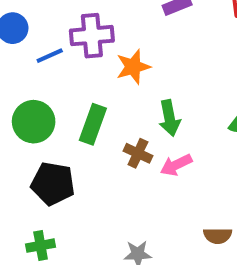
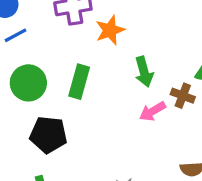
blue line: (50, 56) -> (16, 35), moved
brown cross: (138, 153) -> (183, 96), moved

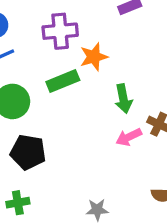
green rectangle: (79, 82) -> (63, 81), moved, turned 48

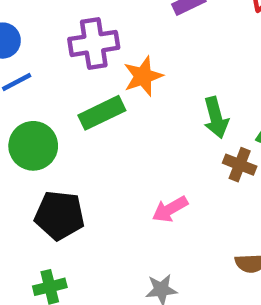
green arrow: (123, 99) -> (216, 118), moved
pink arrow: (129, 137) -> (170, 209), moved

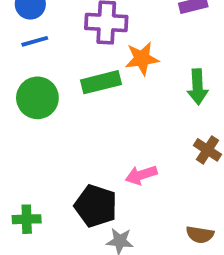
green arrow: (216, 118) -> (198, 87), moved
black pentagon: (60, 215) -> (96, 206), moved

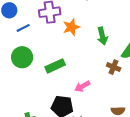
blue line: (35, 41) -> (23, 28), moved
green rectangle: (101, 82) -> (55, 66), moved

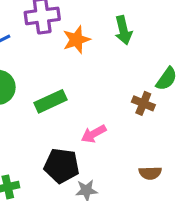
green arrow: (102, 36) -> (123, 30), moved

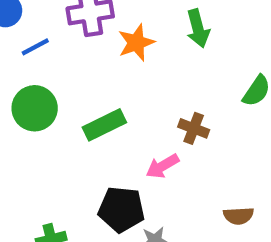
brown cross: (143, 103) -> (194, 128), moved

